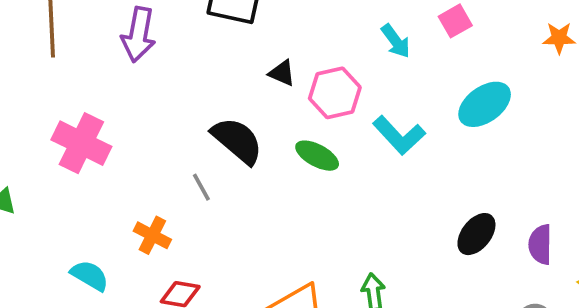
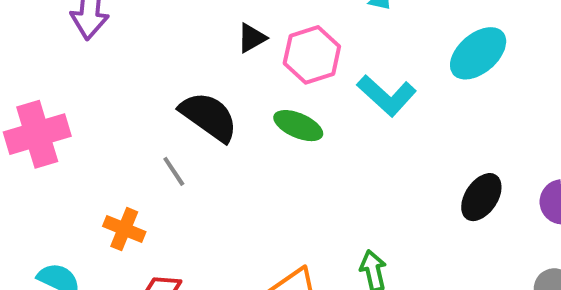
black triangle: (282, 73) -> (252, 38), turned -48
pink cross: (81, 143) -> (37, 134), turned -38

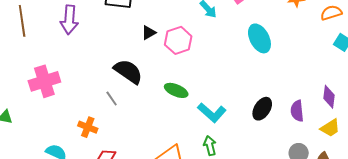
cyan ellipse: (478, 53) -> (259, 38), turned -76
cyan L-shape: (387, 95) -> (212, 113), moved
green ellipse: (298, 126) -> (176, 90), moved

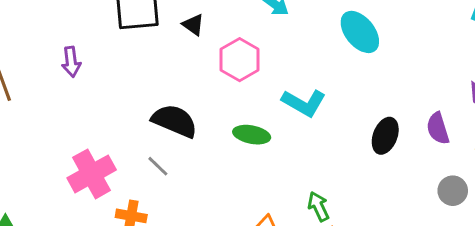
purple arrow: (69, 20) -> (71, 62), size x0.7
black triangle: (149, 33) -> (193, 25), moved, turned -42
pink cross: (44, 81) -> (92, 174), moved
cyan L-shape: (212, 113) -> (304, 103), moved

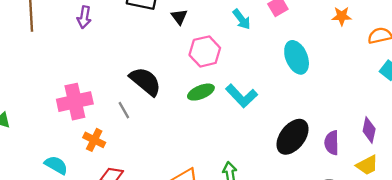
green ellipse: (252, 135) -> (201, 92), moved, turned -50
black ellipse: (385, 136) -> (293, 137), size x1.4

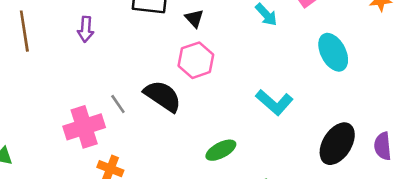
pink hexagon: (205, 51) -> (196, 60), moved
green ellipse: (201, 92) -> (221, 150), moved
gray line: (124, 110) -> (118, 104), moved

